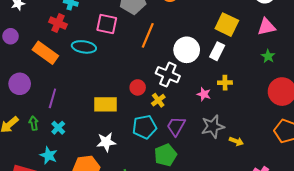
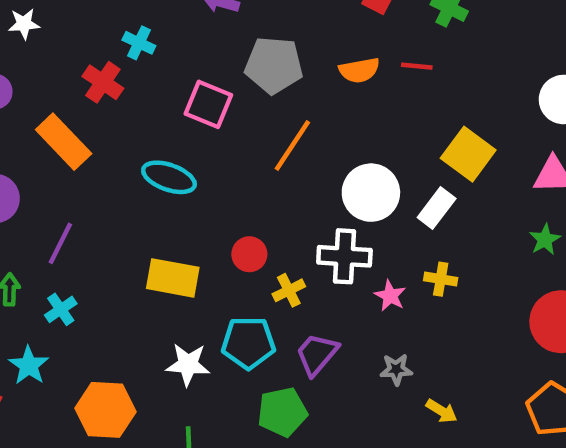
cyan ellipse: (84, 47) -> (169, 177), moved
white cross: (168, 75) -> (344, 256), moved, turned -30
gray star: (213, 127) -> (396, 369), size x0.6
white star: (106, 142) -> (188, 364), moved

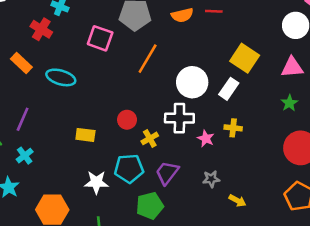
orange rectangle: (64, 142) -> (21, 63), size x0.7
cyan ellipse: (169, 177) -> (61, 77), moved
yellow rectangle: (173, 278) -> (85, 135), size x0.7

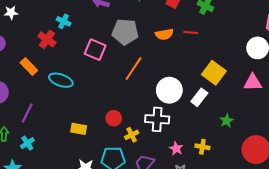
green star: (289, 103) -> (227, 121), moved
yellow cross: (233, 128) -> (202, 147), moved
pink star: (206, 139) -> (176, 149), moved

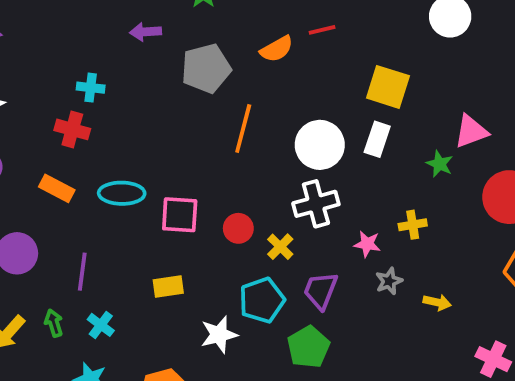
pink square: (95, 50) -> (180, 215), moved
pink triangle: (253, 82) -> (471, 131), moved
yellow rectangle: (79, 129) -> (168, 287), moved

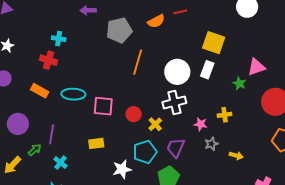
green arrow: (54, 323) -> (35, 150), moved, turned 64

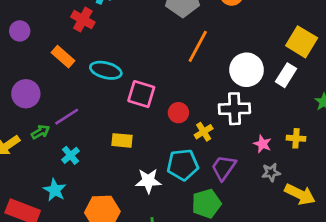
purple line: (52, 134) -> (67, 117), turned 36
yellow arrow: (236, 156) -> (300, 194), size x1.6

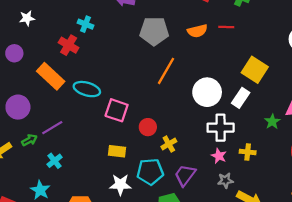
orange rectangle: (63, 57) -> (51, 76), size x1.4
white cross: (234, 109) -> (221, 128), moved
yellow rectangle: (122, 140) -> (117, 151), moved

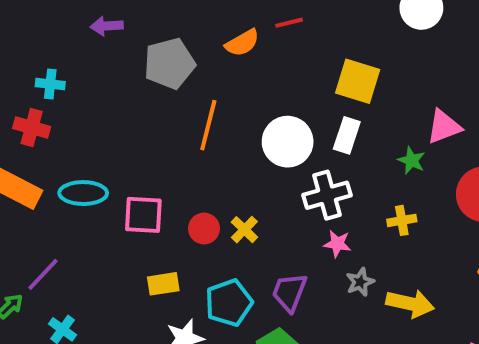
yellow cross: (169, 144) -> (244, 230), moved
yellow cross: (248, 152) -> (402, 220), moved

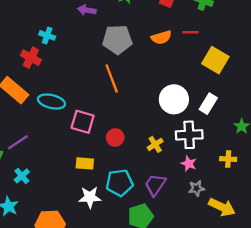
yellow square: (358, 81) -> (215, 60), moved
orange line: (208, 125) -> (112, 78), moved, turned -48
yellow cross: (244, 230) -> (155, 144), moved

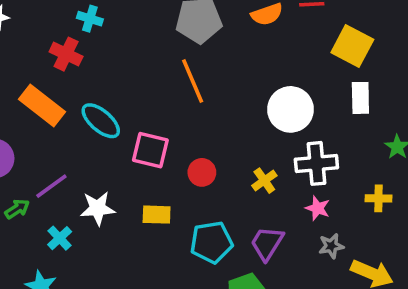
cyan ellipse: (51, 102) -> (101, 121), turned 30
white rectangle: (208, 104) -> (360, 98), moved, turned -30
white star: (90, 197) -> (98, 208), moved

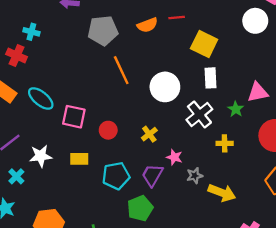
orange line: (193, 81) -> (121, 70), moved
white cross: (316, 163) -> (199, 114), moved, turned -32
pink star: (318, 208) -> (174, 157), moved

